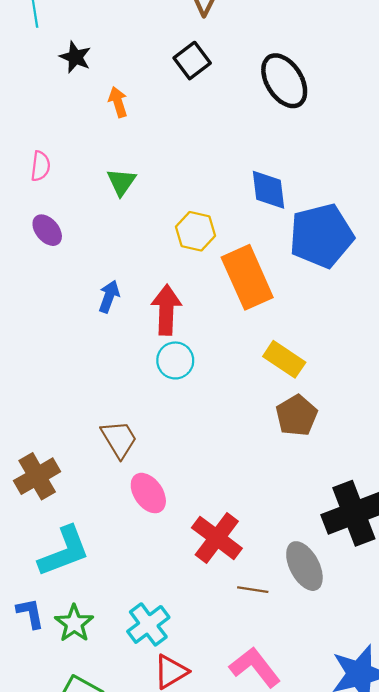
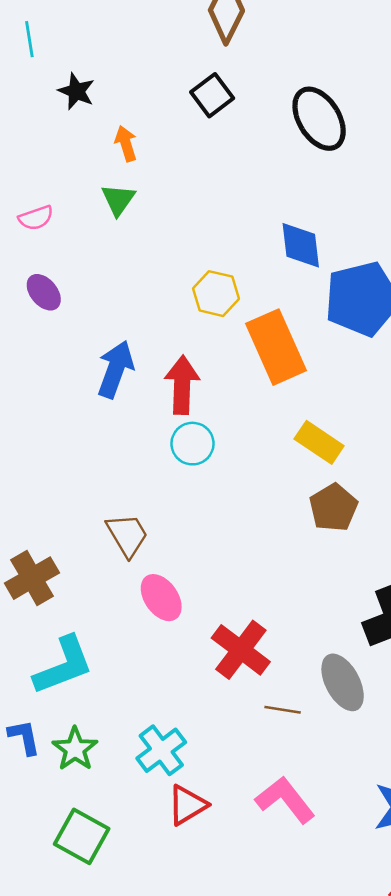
pink semicircle: (40, 166) -> (36, 218), turned 64
green triangle: (121, 182) -> (118, 200), moved
blue arrow: (109, 296) -> (116, 369), size x1.5

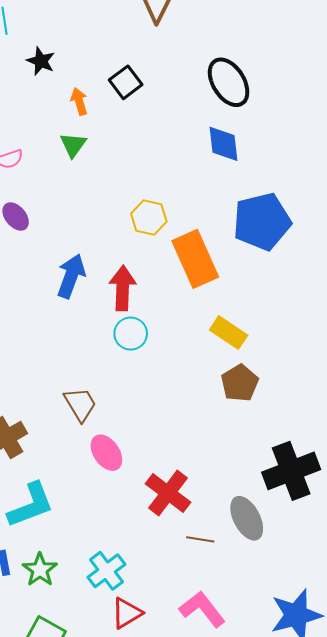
black square: (212, 95) -> (126, 82), moved
blue diamond: (301, 245) -> (223, 144), moved

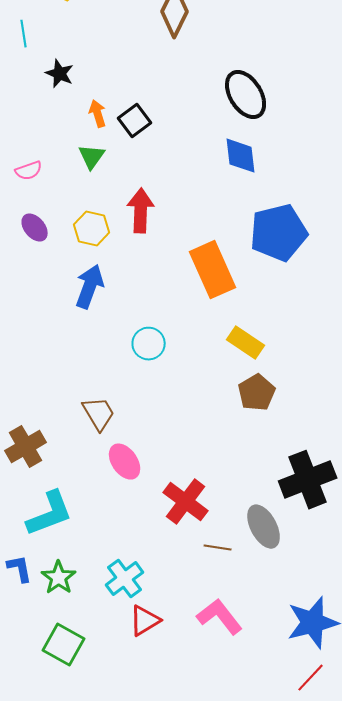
black square: (126, 82) -> (135, 121), moved
yellow hexagon: (149, 218) -> (92, 229), moved
red arrow: (123, 288) -> (141, 211), moved

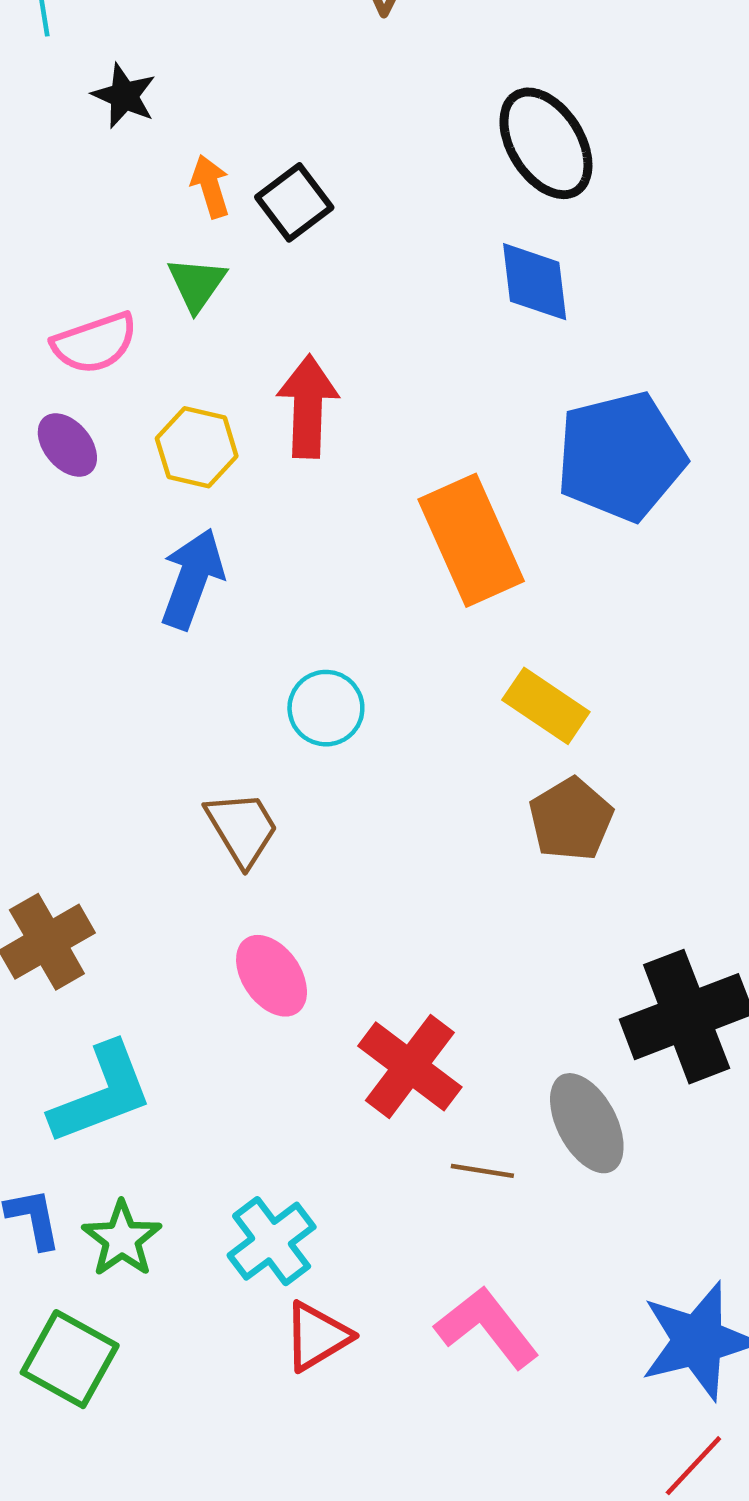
pink semicircle: (29, 171) -> (95, 343), moved, size x1.4
brown trapezoid: (99, 414) -> (242, 828), moved
green square: (64, 645) -> (70, 1359), moved

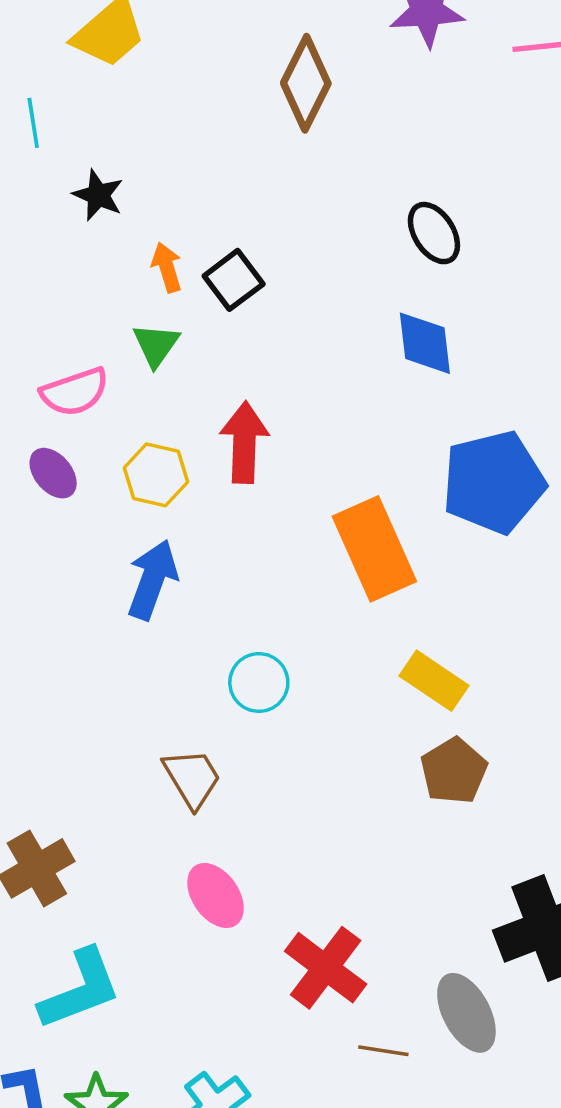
black ellipse: (546, 143) -> (434, 233), size x0.7

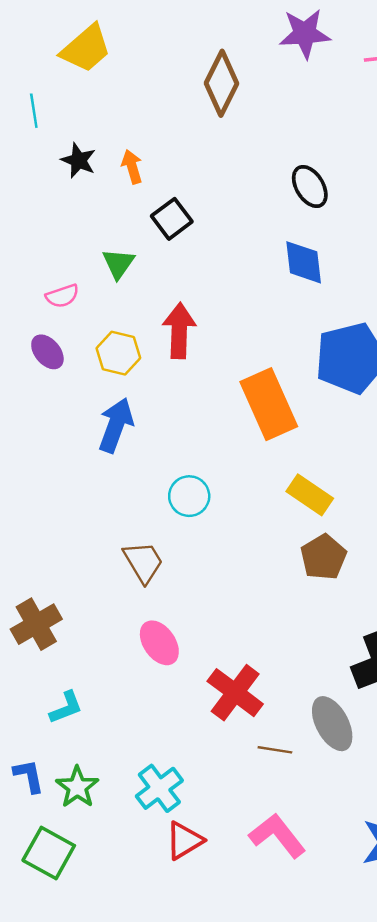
orange arrow: (167, 267) -> (132, 167), moved
pink semicircle: (75, 392) -> (62, 296), size x0.7
cyan L-shape: (80, 989) -> (66, 707), size x0.6

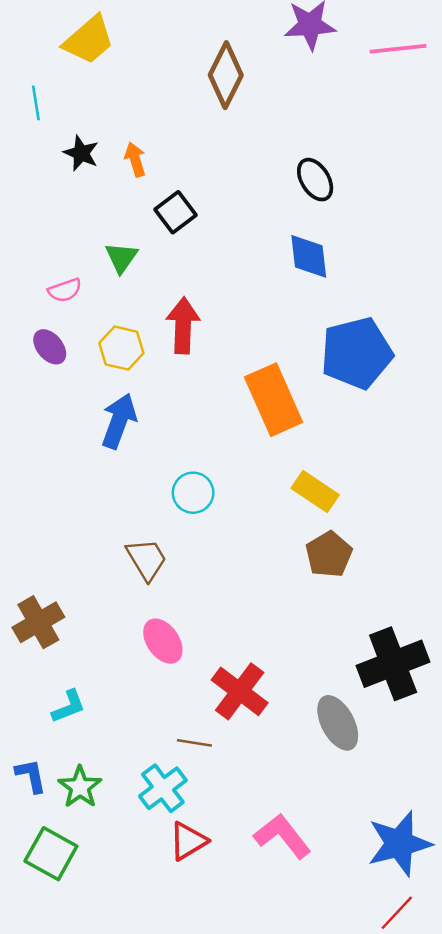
brown line: (275, 750) -> (194, 743), moved

